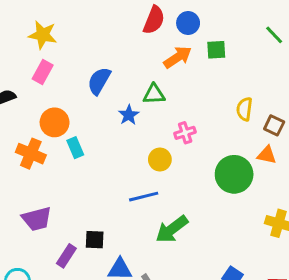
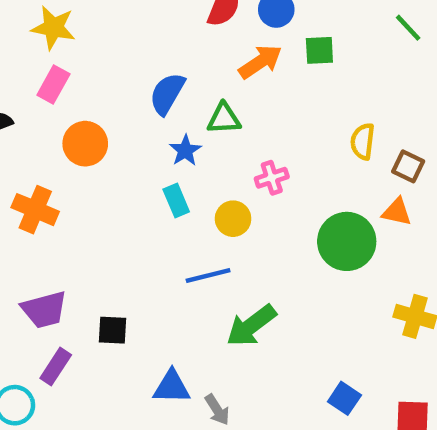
blue semicircle: (99, 81) -> (167, 94), moved
orange circle: (55, 122) -> (85, 144), moved
cyan rectangle: (75, 148) -> (176, 200), moved
black square: (95, 240) -> (113, 330), moved
purple rectangle: (66, 256) -> (56, 366), moved

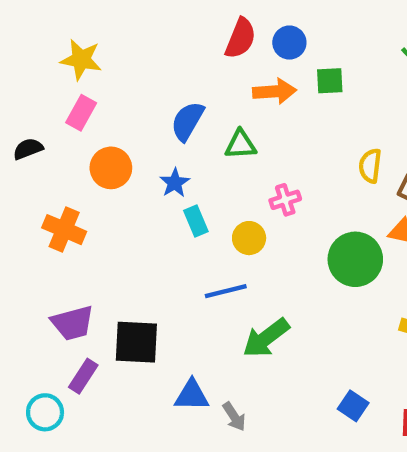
orange arrow: (260, 62) -> (275, 91), turned 30
blue star: (185, 150) -> (175, 183), moved
black square: (113, 330) -> (136, 342), size x1.6

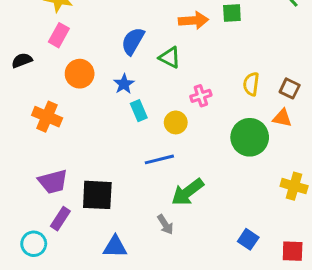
green triangle: (241, 145) -> (170, 57), turned 30
yellow semicircle: (370, 166) -> (251, 84), moved
blue triangle: (192, 395) -> (115, 247), moved
gray arrow: (234, 417) -> (165, 225), moved

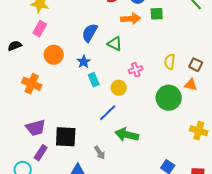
blue line: (159, 159) -> (108, 113), turned -30
green arrow: (188, 192) -> (127, 135), turned 50
gray arrow: (165, 225) -> (100, 153), moved

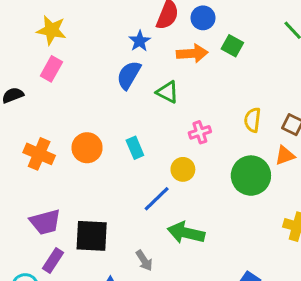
green square: (157, 14) -> (232, 46), turned 32
orange circle: (54, 55) -> (87, 148), moved
blue star: (84, 62) -> (140, 41), moved
orange triangle: (191, 85) -> (285, 155), turned -32
yellow circle: (119, 88) -> (183, 169), moved

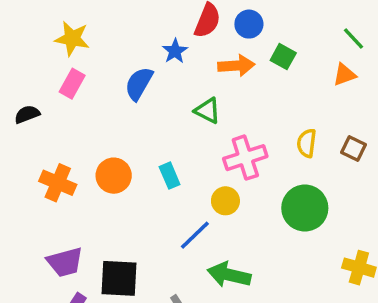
blue semicircle: (129, 75) -> (139, 84), moved
pink cross: (200, 132) -> (245, 158), size x1.6
orange triangle: (285, 155) -> (345, 75), moved

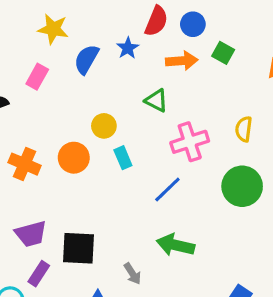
yellow star: (72, 38) -> (53, 29), moved
blue semicircle: (139, 84) -> (86, 59), moved
yellow circle: (225, 201) -> (104, 126), moved
blue line: (195, 235) -> (167, 189), moved

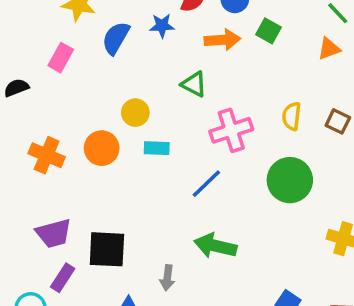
blue star: (128, 48) -> (162, 26), turned 30
cyan rectangle: (123, 158) -> (157, 148), turned -65
gray arrow: (133, 274) -> (167, 278), turned 40

